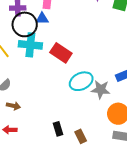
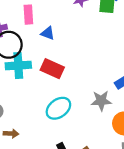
blue triangle: (42, 19) -> (48, 33), moved, turned 32
cyan ellipse: (81, 81) -> (58, 108), moved

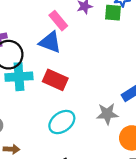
pink rectangle: (28, 15) -> (58, 21), moved, turned -36
blue triangle: (48, 33) -> (50, 42), size x1.5

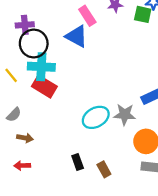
red rectangle: (55, 80) -> (44, 86), moved
cyan ellipse: (62, 122) -> (96, 117), moved

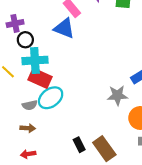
black circle: (34, 44) -> (25, 40), size x0.6
gray semicircle: (14, 115) -> (30, 105), moved, turned 40
cyan ellipse: (96, 117) -> (51, 98), moved
brown rectangle: (104, 169) -> (104, 149), size x1.6

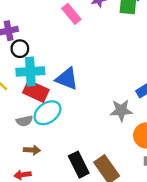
blue triangle: (64, 28) -> (67, 79), moved
brown arrow: (28, 128) -> (32, 150), moved
black rectangle: (79, 145) -> (79, 165), size x1.5

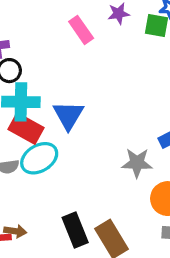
blue triangle: (67, 79) -> (68, 115), turned 35
brown arrow: (32, 150) -> (15, 231), moved

